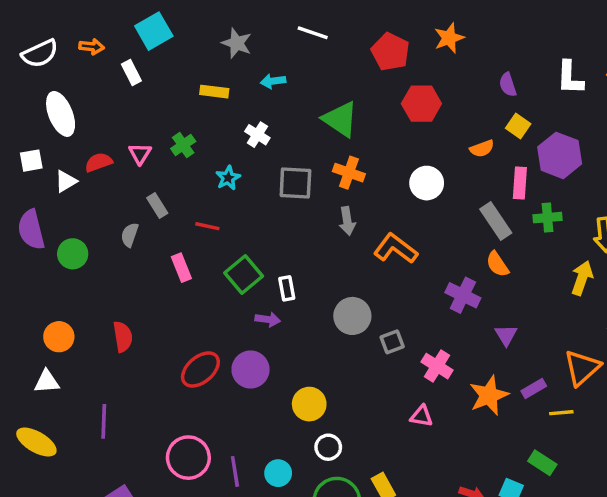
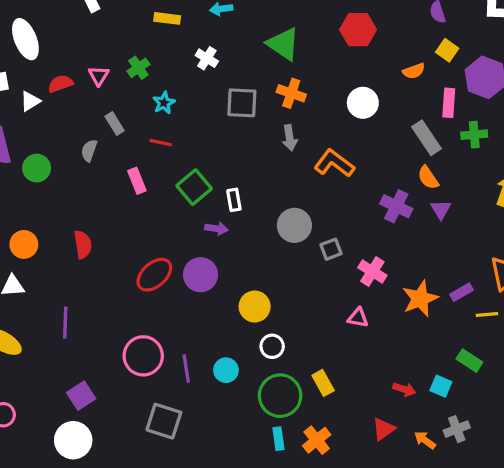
cyan star: (228, 178) -> (164, 103), moved
purple triangle: (506, 335) -> (441, 209), moved

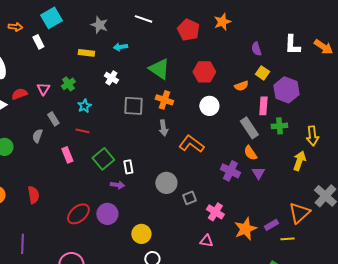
red hexagon: (358, 30) -> (204, 72), moved

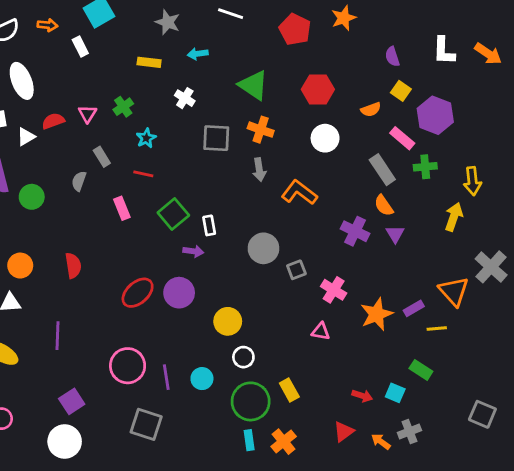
pink rectangle: (263, 106) -> (402, 138), turned -54
orange triangle: (299, 213) -> (454, 291), turned -30

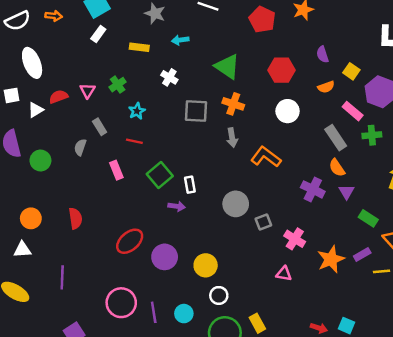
white rectangle: (80, 47) -> (98, 34), moved, turned 63
purple semicircle: (392, 57) -> (322, 54), moved
purple circle: (179, 293) -> (165, 257), moved
green rectangle: (421, 370) -> (368, 218), moved

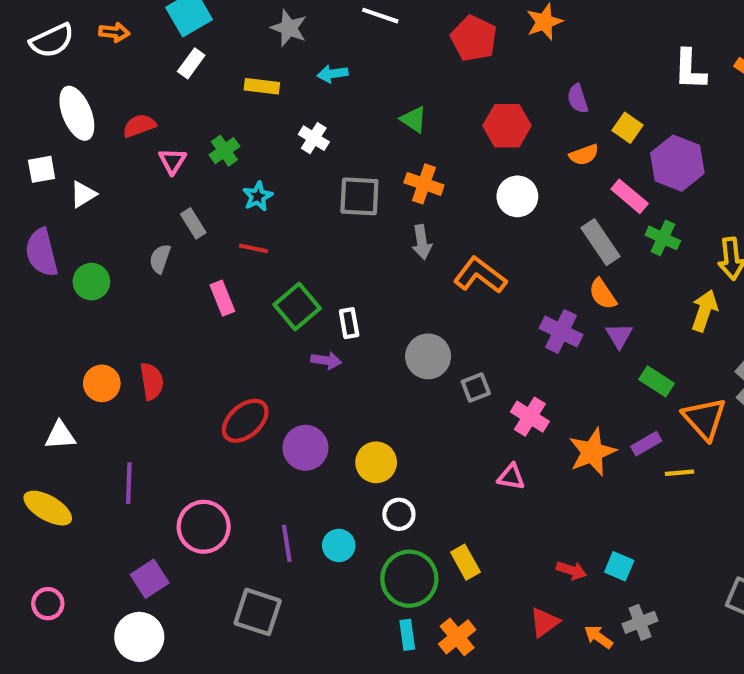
green triangle: (227, 67) -> (413, 119), size x0.6
red semicircle: (59, 97) -> (139, 126), moved
green cross: (372, 135) -> (663, 238), turned 30
orange circle: (31, 218) -> (102, 383), moved
pink circle: (121, 303) -> (204, 527), moved

